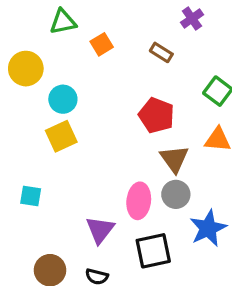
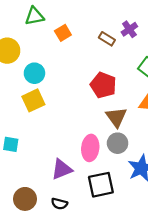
purple cross: (192, 19) -> (129, 29), moved
purple triangle: (100, 230) -> (62, 169), turned 30

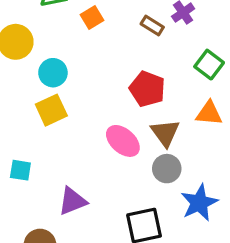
pink ellipse: (90, 148) -> (123, 141), moved, turned -55
purple triangle: (62, 169) -> (72, 201), moved

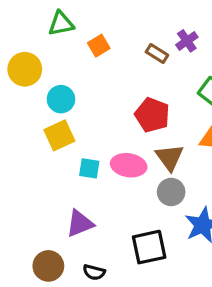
pink ellipse: (123, 141) -> (129, 165), turned -32
cyan square: (20, 170) -> (89, 168), moved

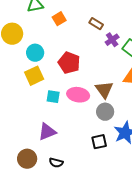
purple cross: (187, 41) -> (112, 40), moved
red pentagon: (152, 115) -> (69, 63), moved
black square: (149, 247) -> (99, 142), moved, size x0.7

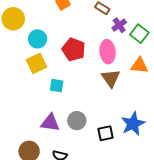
pink ellipse: (78, 95) -> (108, 52), moved, turned 75
gray circle: (105, 112) -> (77, 121), moved
purple triangle: (47, 132) -> (50, 123), turned 30

